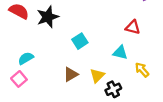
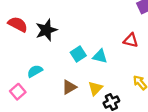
cyan triangle: (120, 53) -> (100, 56), moved
cyan semicircle: (26, 58) -> (35, 71), moved

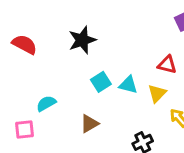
black star: (46, 30) -> (82, 40), moved
yellow triangle: (95, 88) -> (157, 93), moved
pink square: (18, 92) -> (25, 129), turned 35

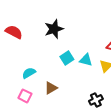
brown triangle: (89, 124) -> (51, 88), moved
pink square: (25, 129) -> (25, 96), moved, turned 32

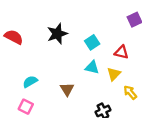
cyan square: (67, 58) -> (92, 42), moved
brown triangle: (51, 88) -> (67, 89), moved, turned -32

